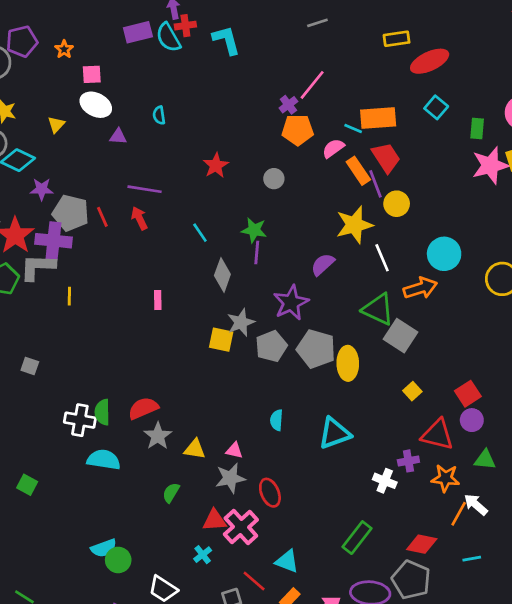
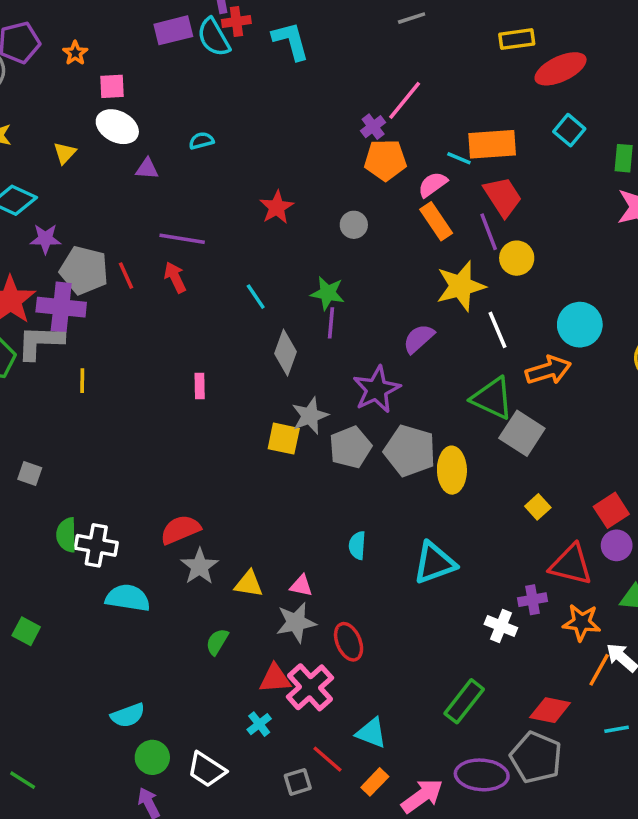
cyan semicircle: (159, 115) -> (201, 141), turned 84
orange rectangle: (358, 171) -> (436, 221), moved
green semicircle: (102, 412) -> (66, 535), moved
green circle: (118, 560) -> (152, 757), moved

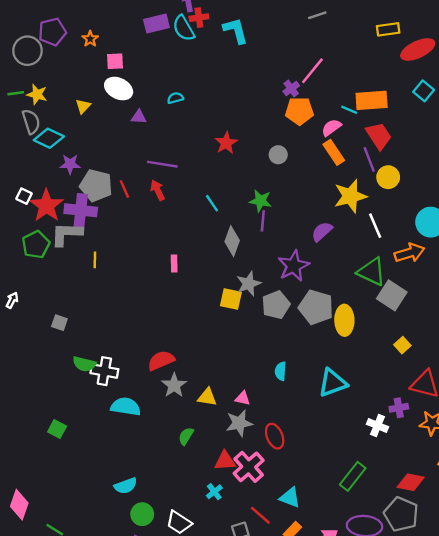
green semicircle: (66, 535) -> (84, 364), turned -75

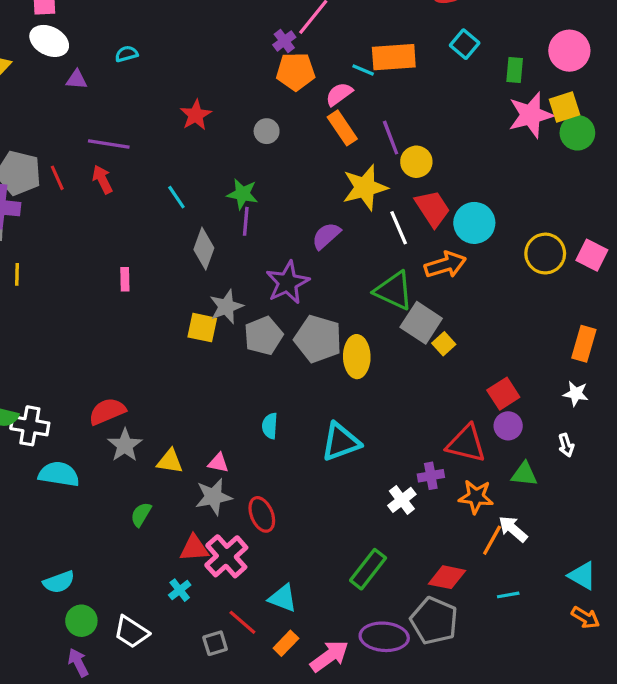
red trapezoid: (379, 136) -> (432, 208), moved
yellow square: (402, 345) -> (444, 344), moved
white cross: (378, 425) -> (402, 500), turned 30

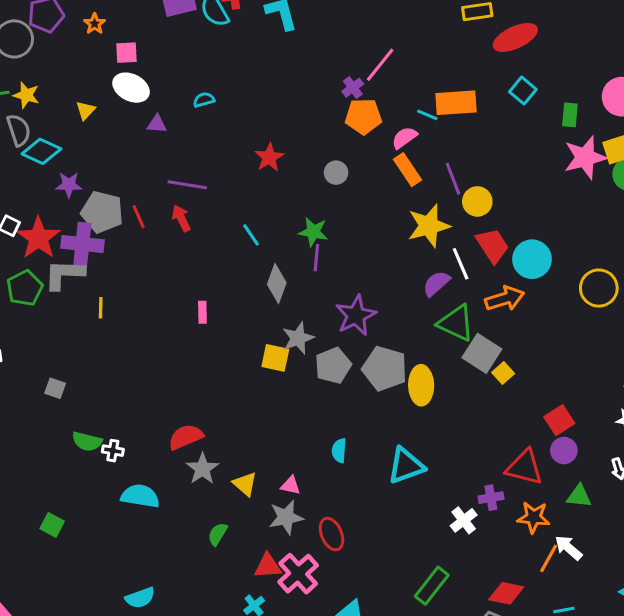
purple semicircle: (326, 236) -> (436, 283), moved
white cross: (30, 426) -> (113, 451), size x0.6
yellow triangle: (170, 461) -> (245, 484), turned 32

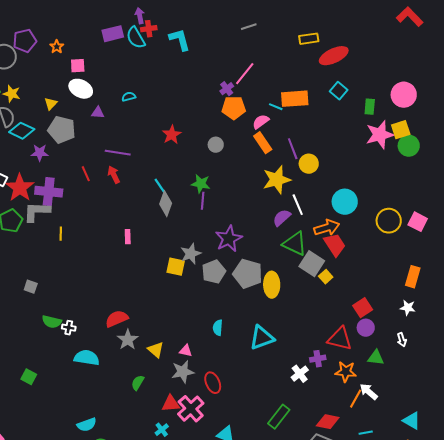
gray pentagon: (102, 212) -> (62, 130), moved
red trapezoid: (492, 246) -> (335, 245), moved
gray diamond: (277, 283) -> (166, 204), moved

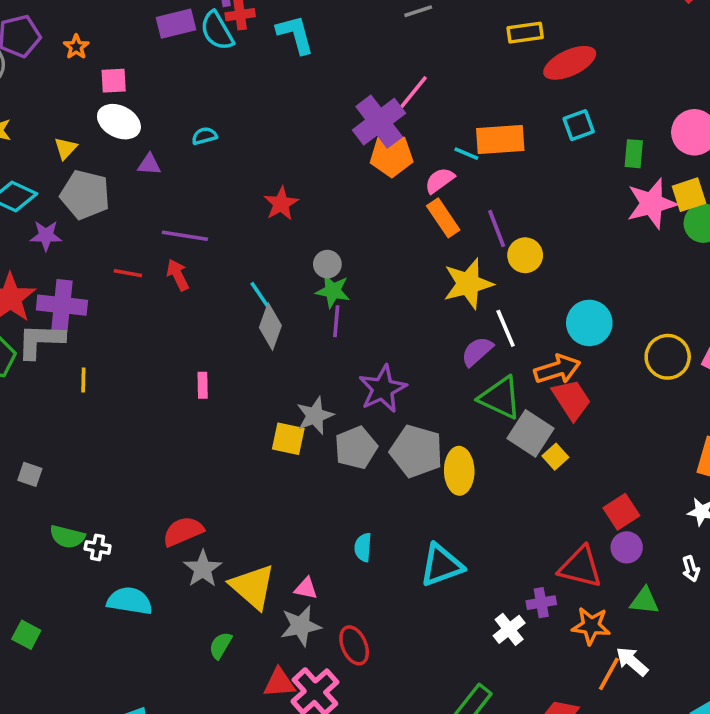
purple cross: (227, 89) -> (379, 122), size x2.0
cyan square: (339, 91) -> (579, 125), turned 30
gray circle: (216, 145) -> (327, 264), moved
red line: (86, 174) -> (128, 273), turned -56
yellow triangle: (156, 350) -> (253, 587), size x1.6

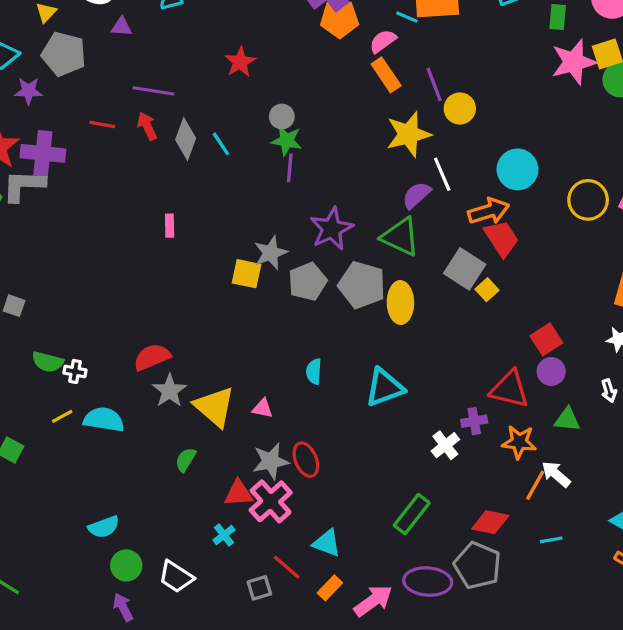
gray diamond: (270, 327) -> (186, 139), moved
yellow line: (83, 380) -> (62, 416), moved, turned 60
green triangle: (500, 398) -> (400, 237), moved
gray star: (301, 626) -> (271, 461), moved

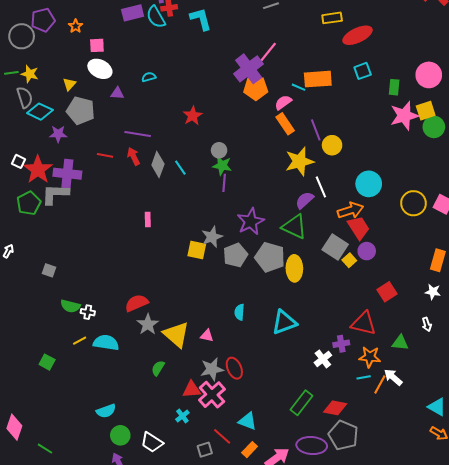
purple circle: (551, 371) -> (367, 251), moved
red diamond: (490, 522) -> (335, 408), moved
cyan line: (551, 540) -> (364, 377), moved

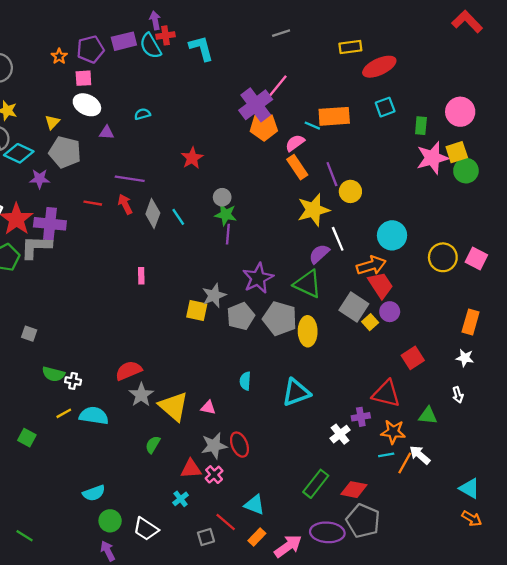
purple pentagon: (43, 20) -> (90, 49), moved
pink cross: (212, 395) -> (214, 475), size x0.6

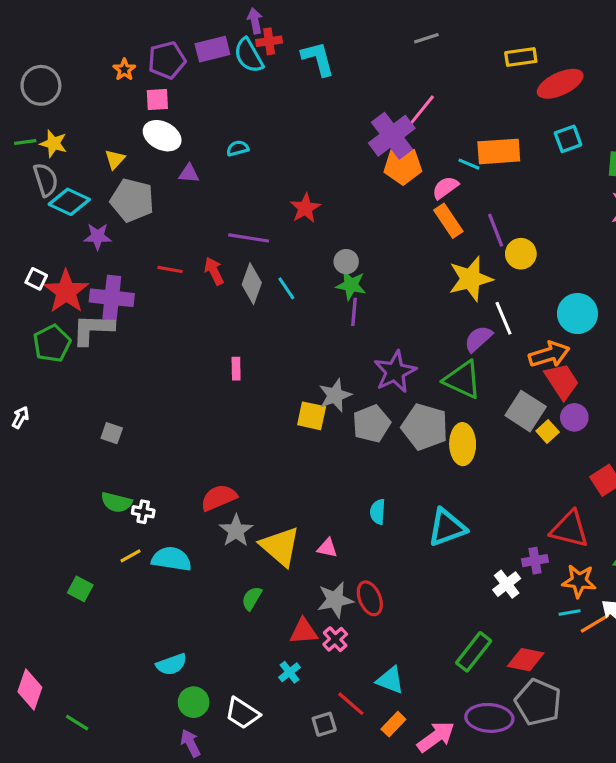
purple line: (130, 179) -> (249, 238), moved
gray square: (29, 334) -> (112, 433), moved
orange line: (405, 463) -> (595, 623), turned 30

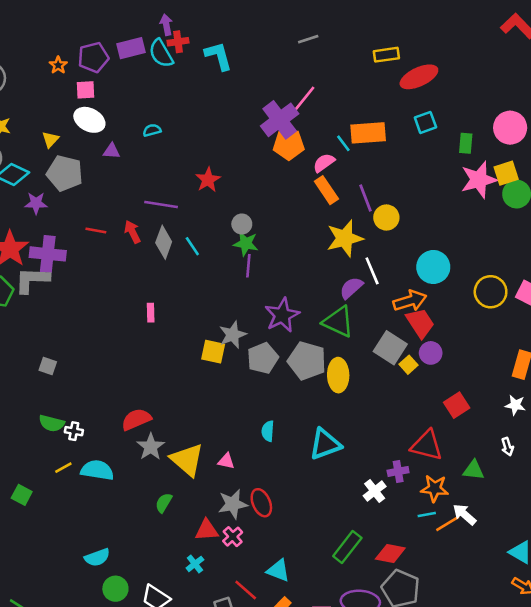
cyan line: (469, 164) -> (343, 143), turned 30

